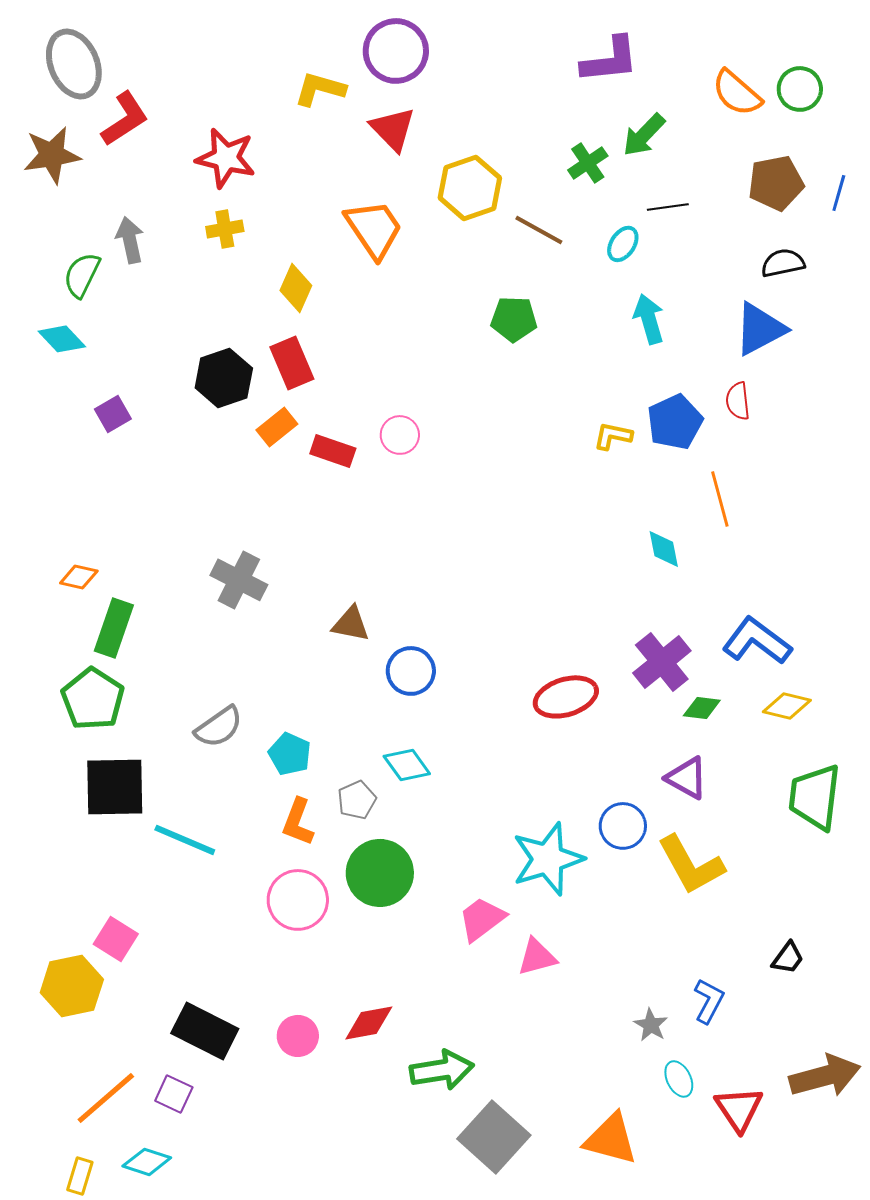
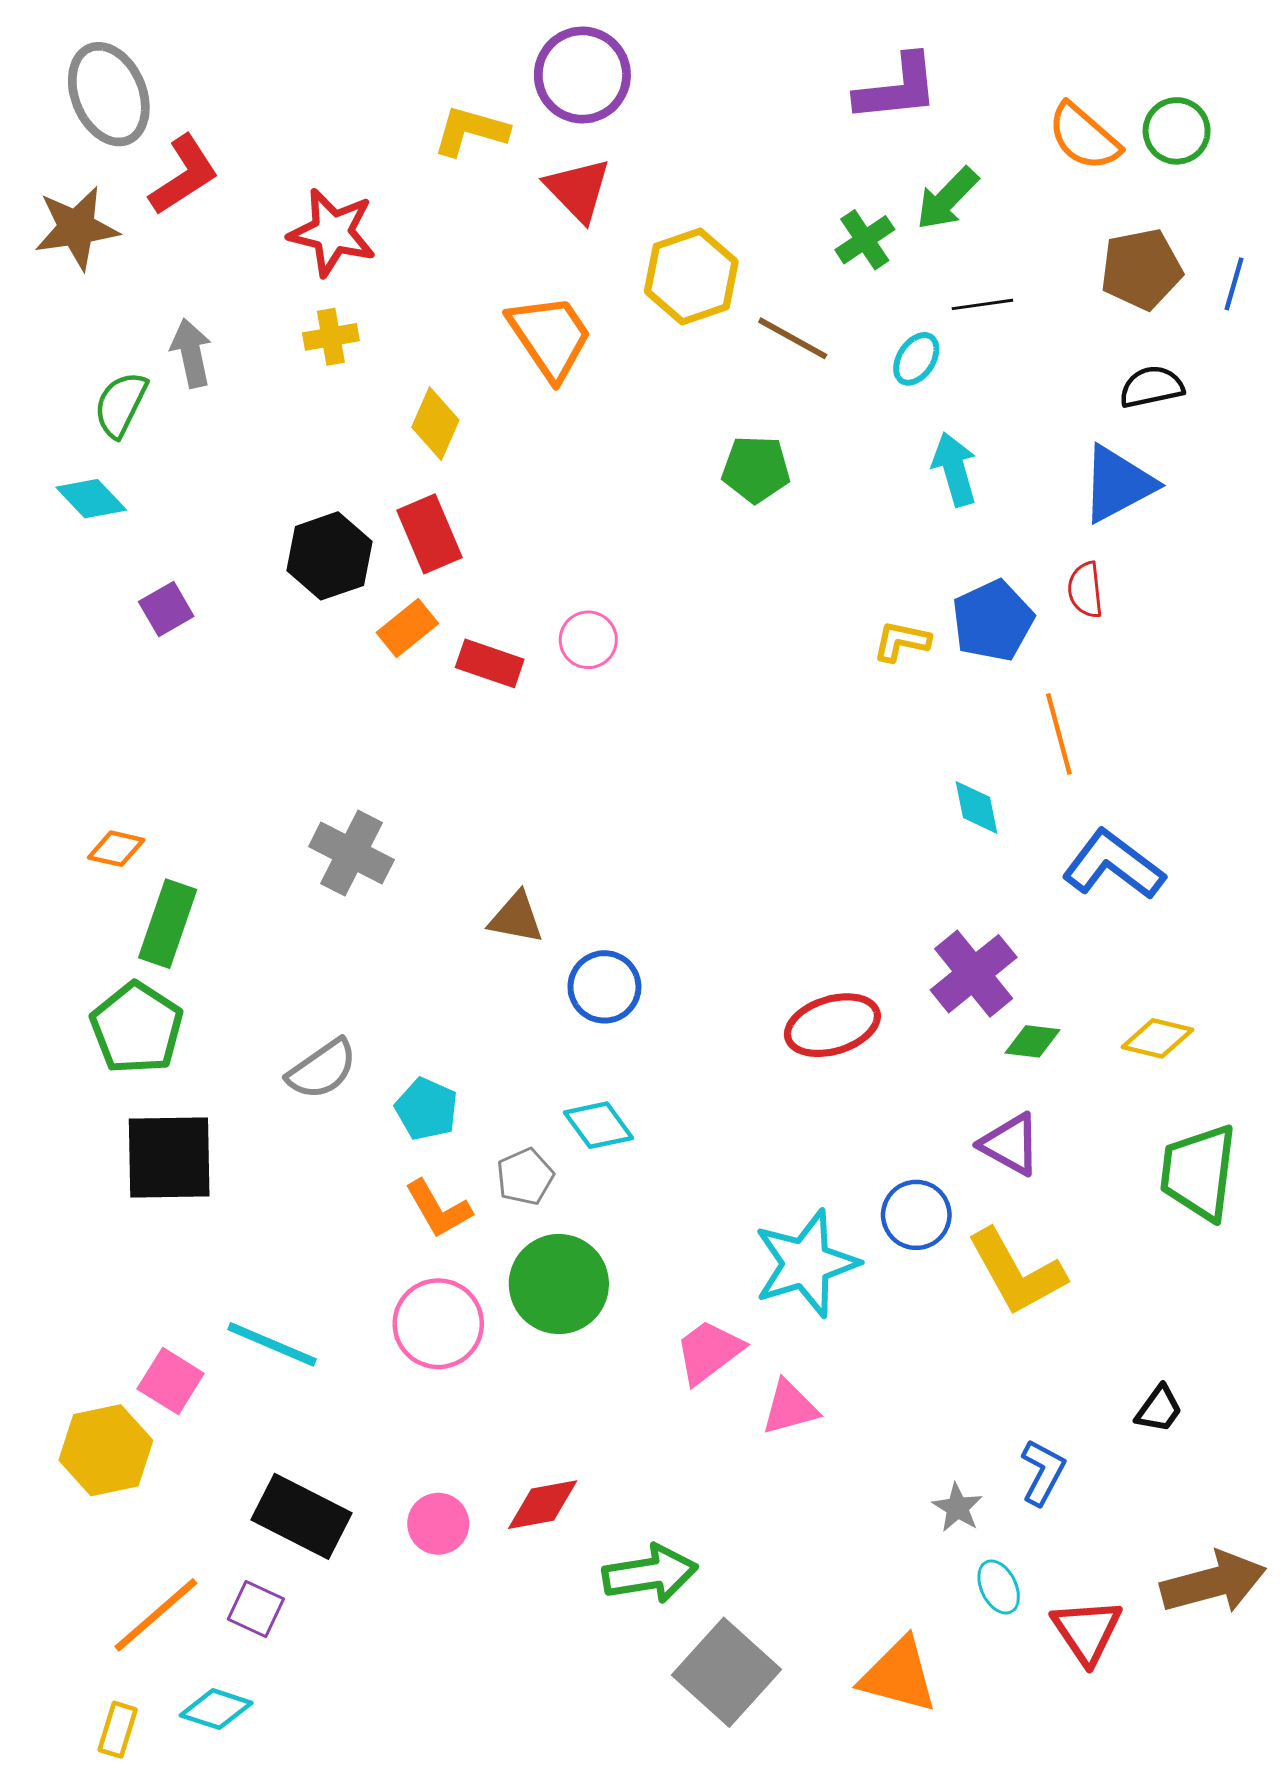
blue L-shape: (757, 641) -> (1113, 865), moved
orange L-shape: (298, 822) -> (438, 1209), turned -51
cyan line: (185, 840) -> (272, 1344), moved

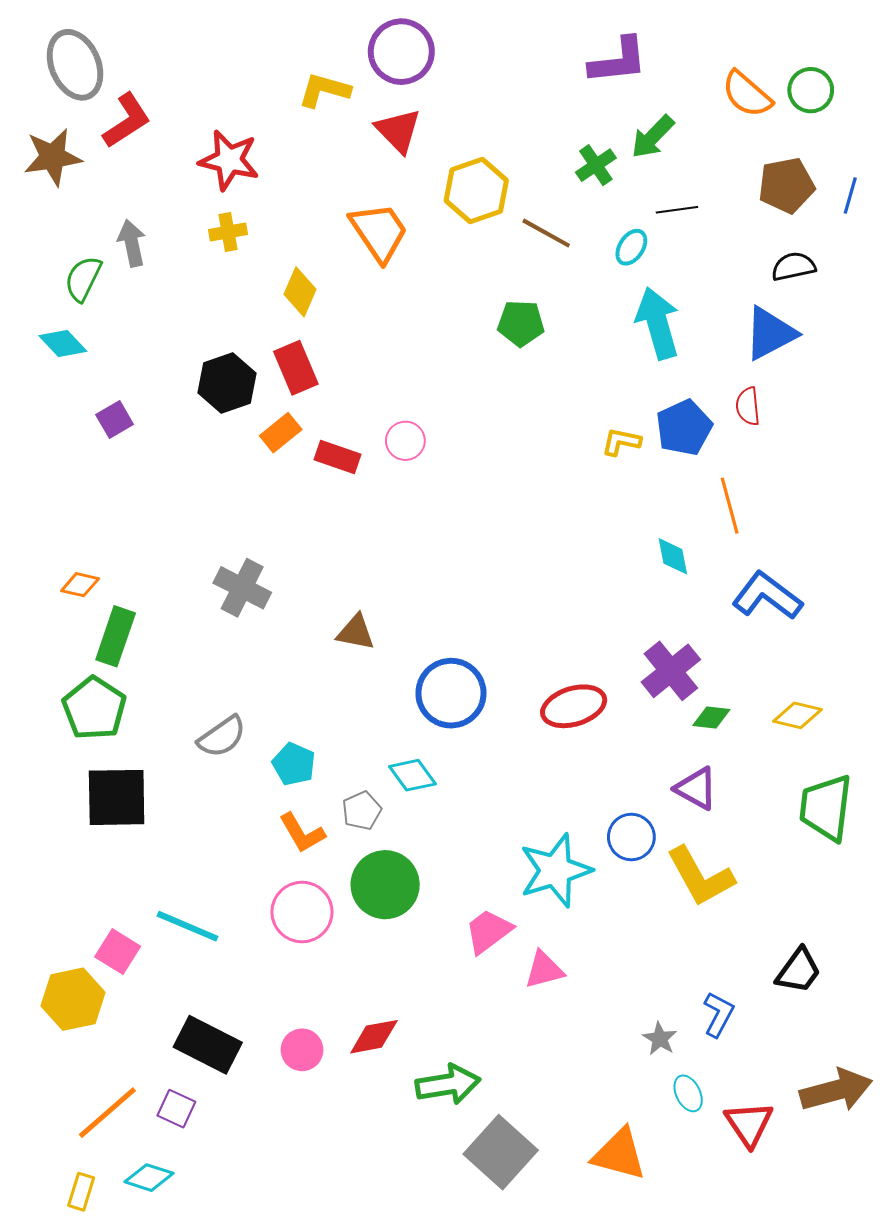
cyan arrow: (955, 469) -> (658, 323), size x1.4
blue circle: (604, 987) -> (451, 693), moved, size x1.4
black trapezoid: (1159, 1409) -> (799, 971), size x1.4

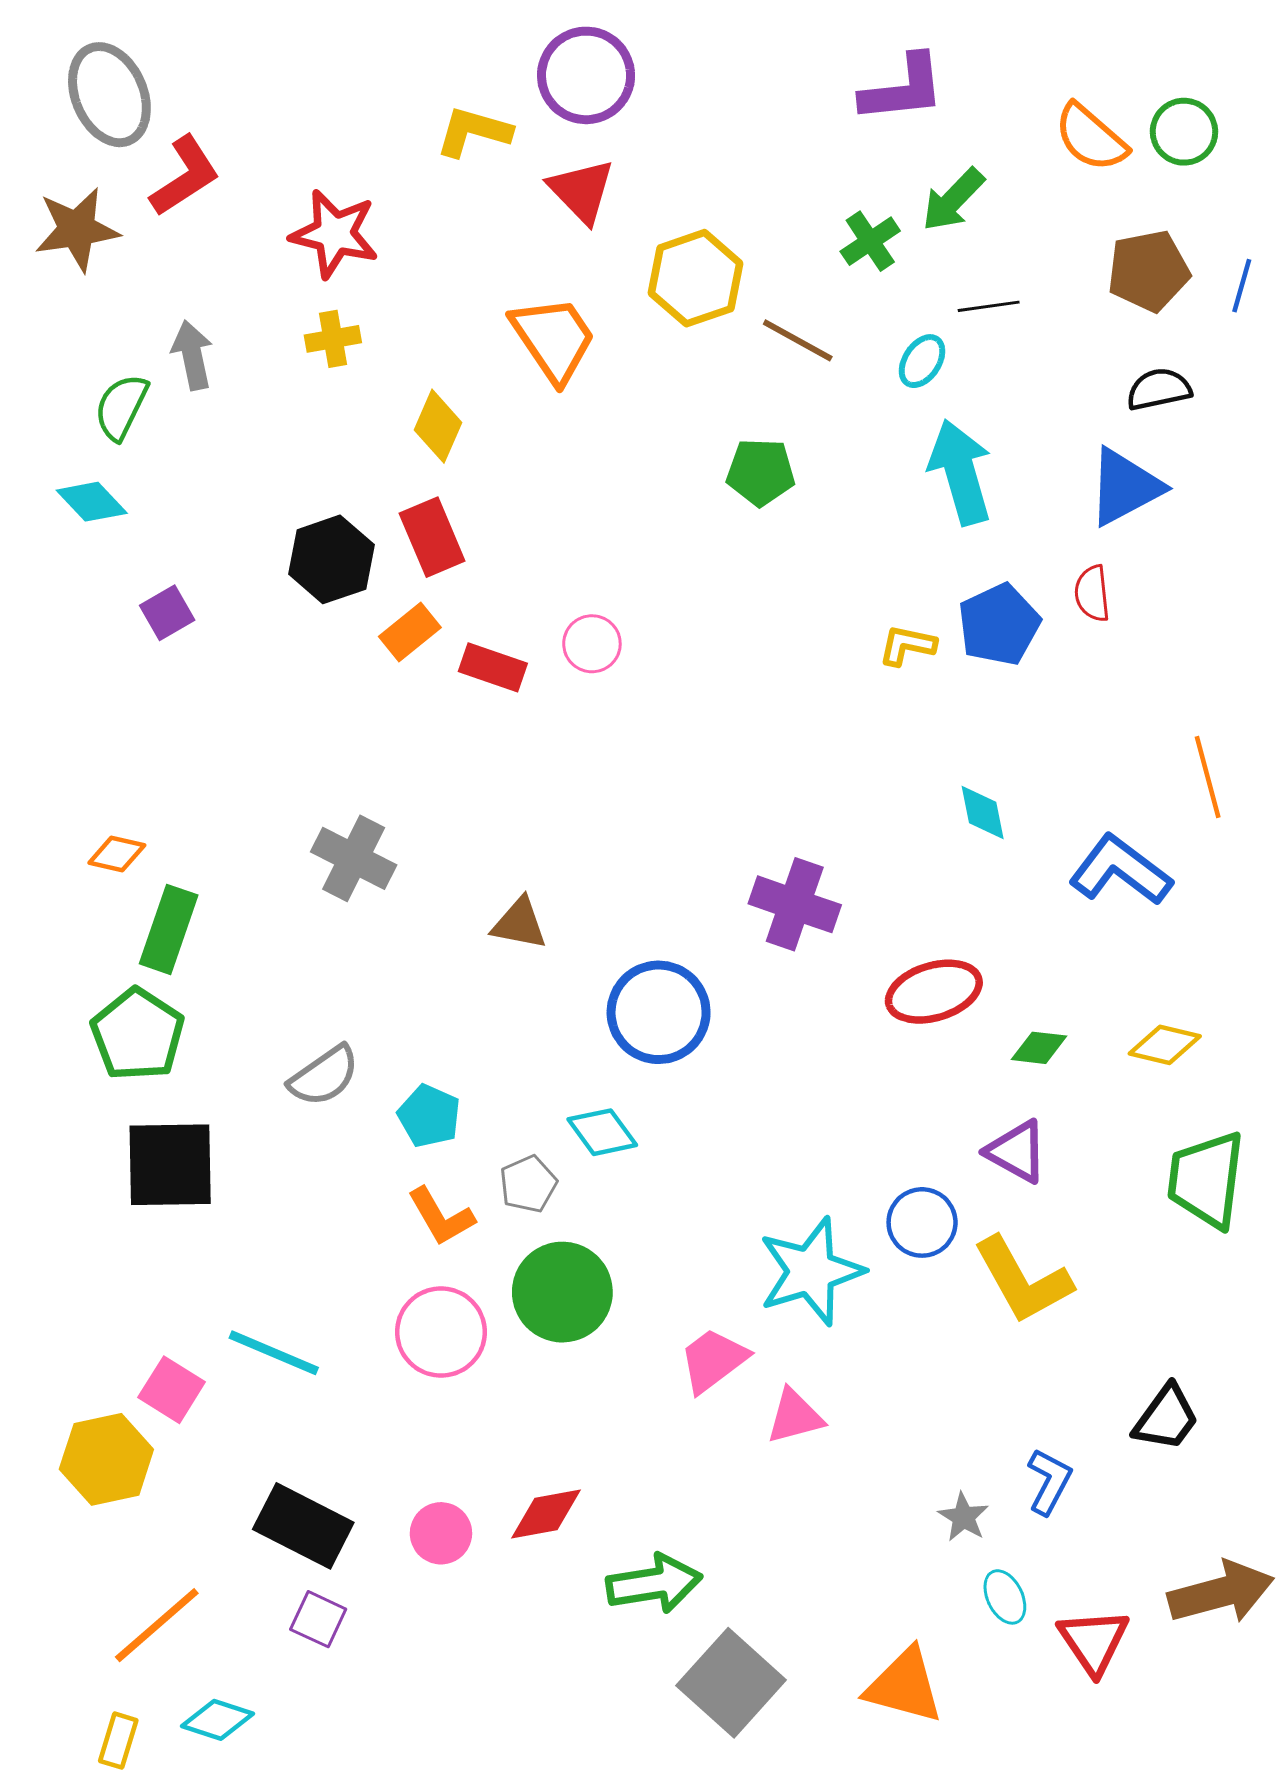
orange line: (730, 506) -> (1208, 777), moved
purple cross: (671, 671) -> (795, 904), moved, turned -32
red ellipse: (574, 706) -> (934, 992), moved
purple square: (176, 1109) -> (318, 1619), moved

